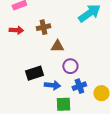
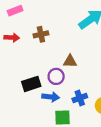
brown triangle: (57, 46) -> (70, 61), moved
purple circle: (70, 66) -> (56, 76), moved

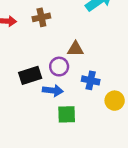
blue cross: (80, 98) -> (91, 80), moved, turned 32

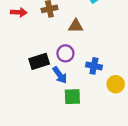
brown triangle: (75, 49) -> (76, 26), moved
blue arrow: (53, 90) -> (60, 75), turned 48

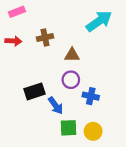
purple circle: (65, 53) -> (71, 80), moved
yellow circle: (116, 84) -> (93, 131), moved

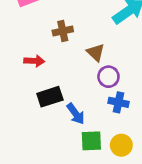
red arrow: (13, 41) -> (34, 61), moved
brown triangle: (72, 55) -> (96, 52), turned 42
purple circle: (71, 80) -> (108, 77), moved

